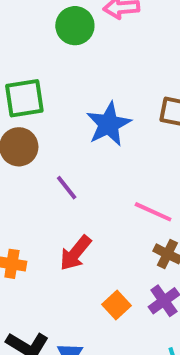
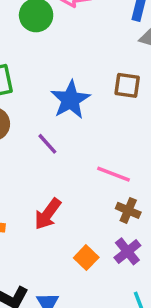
purple line: (67, 188) -> (47, 144), moved

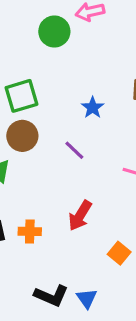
blue star: (70, 100) -> (93, 108), size x0.6

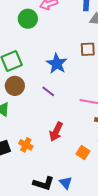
blue star: (93, 108) -> (57, 64), size x1.5
orange cross: (30, 231) -> (26, 145), turned 32

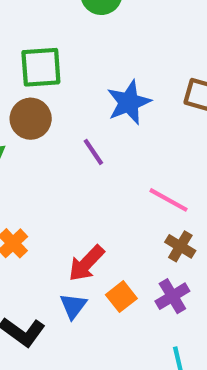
red arrow: (56, 132) -> (86, 263), moved
blue triangle: (66, 183) -> (73, 306), moved

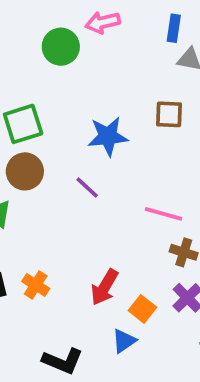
blue star: (129, 102) -> (108, 136), turned 30
blue triangle: (73, 306) -> (124, 341), moved, turned 32

